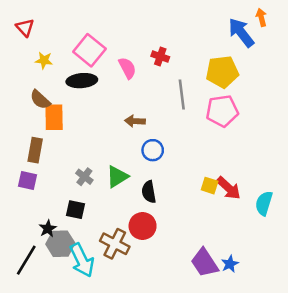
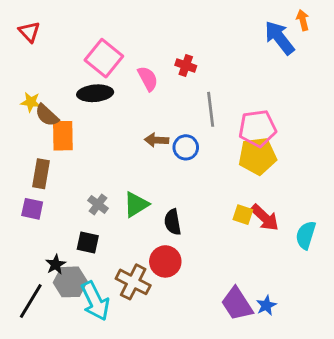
yellow star: (44, 60) -> (31, 102), moved
yellow pentagon: (222, 72) -> (257, 156), moved
blue circle: (153, 150) -> (186, 147), moved

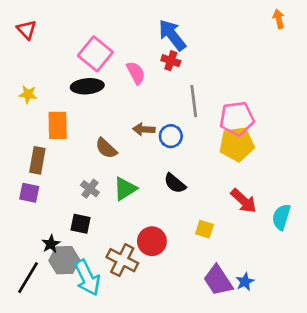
blue arrow: (279, 38) -> (172, 35), moved
brown semicircle: (47, 115) -> (106, 148), moved
yellow square: (243, 215) -> (204, 229), moved
black semicircle: (173, 222) -> (175, 183), moved, turned -40

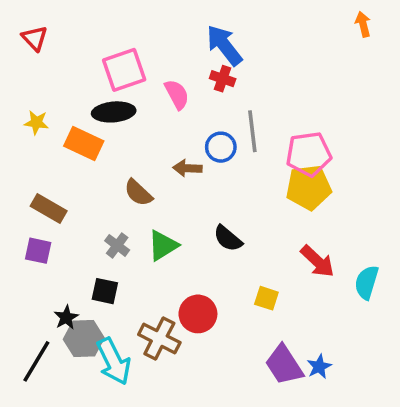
pink square: (95, 54) -> (124, 70), turned 32
orange rectangle: (58, 125) -> (84, 144), moved, turned -64
blue circle: (171, 136) -> (221, 147), moved
brown rectangle: (37, 160) -> (49, 209), turned -70

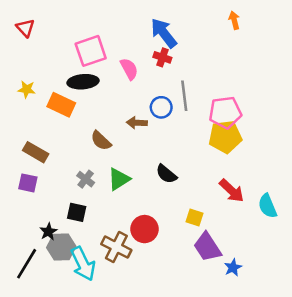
orange arrow: (363, 24) -> (234, 20), moved
cyan semicircle: (367, 282) -> (268, 206), turned -40
purple trapezoid: (284, 365) -> (207, 247), moved

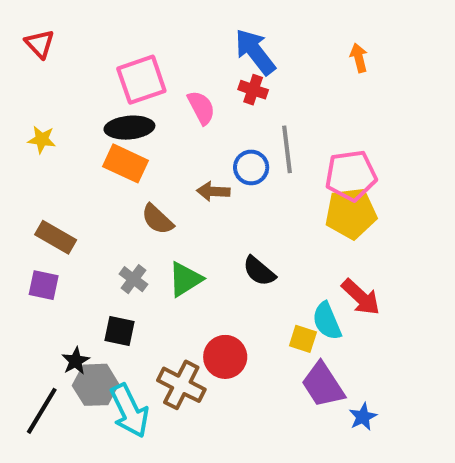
orange arrow: (234, 20) -> (359, 58), moved
orange rectangle: (61, 105) -> (125, 163), moved
cyan semicircle: (268, 206) -> (327, 321), moved

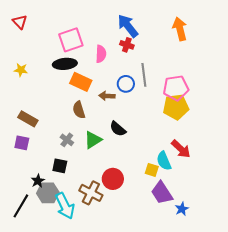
orange arrow: (359, 58) -> (180, 29), size x1.6
pink semicircle: (201, 108) -> (101, 54), turned 30
orange rectangle: (125, 163) -> (81, 82), moved
brown semicircle: (157, 219) -> (79, 110), turned 30
black semicircle: (259, 271) -> (118, 129), moved

